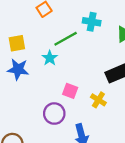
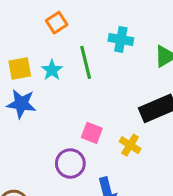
green line: (66, 39) -> (86, 62), turned -75
cyan star: (50, 58) -> (52, 70), moved

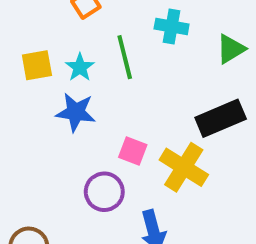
blue star: (21, 104) -> (76, 112), moved
yellow cross: (130, 145) -> (184, 167), size x1.6

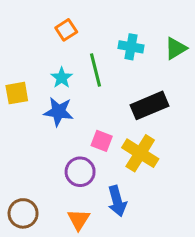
green triangle: (231, 49) -> (176, 48), moved
yellow square: (37, 65) -> (17, 93), moved
black rectangle: (221, 118) -> (149, 105), moved

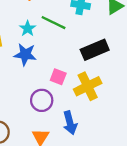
green line: (96, 70) -> (53, 23), turned -50
yellow cross: (140, 153) -> (88, 86), turned 32

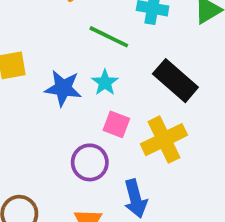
cyan star: (28, 29) -> (105, 82), moved
black rectangle: (95, 50) -> (175, 81), turned 64

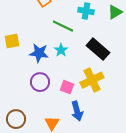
pink square: (116, 124) -> (67, 87), moved
purple circle: (90, 162) -> (40, 82), moved

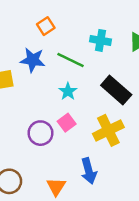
blue star: (39, 53) -> (33, 60), moved
pink square: (67, 87) -> (67, 123), moved, turned 32

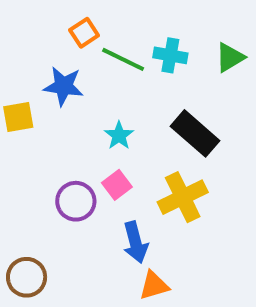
green line: (71, 60) -> (123, 59), moved
blue arrow: (89, 171) -> (135, 242), moved
orange triangle: (56, 187) -> (154, 285), moved, turned 42

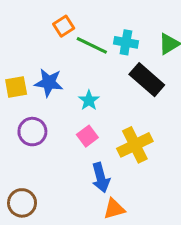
blue star: (64, 86) -> (49, 83), moved
black rectangle: (195, 133) -> (147, 80), moved
purple circle: (76, 201) -> (32, 132), moved

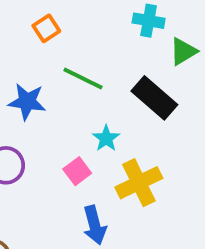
cyan cross: (126, 42) -> (149, 21), moved
green line: (92, 45) -> (83, 79), moved
cyan star: (89, 100) -> (106, 138), moved

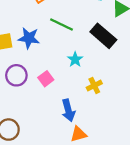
pink square: (77, 171) -> (46, 79), moved
yellow cross: (139, 183) -> (94, 85), size x0.6

